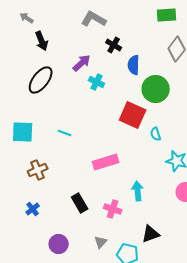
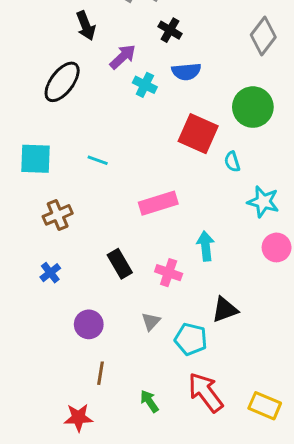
black arrow: (42, 41) -> (86, 26), moved
blue semicircle: (134, 65) -> (186, 72), moved, turned -96
green circle: (156, 89) -> (253, 107), moved

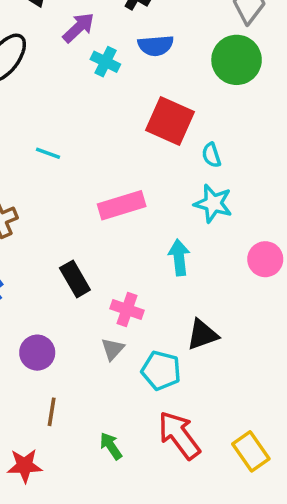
green circle: (253, 107) -> (237, 60), moved
cyan star: (263, 202) -> (213, 204), moved
pink cross: (169, 273) -> (127, 309), moved
yellow rectangle: (265, 406) -> (251, 451), turned 32

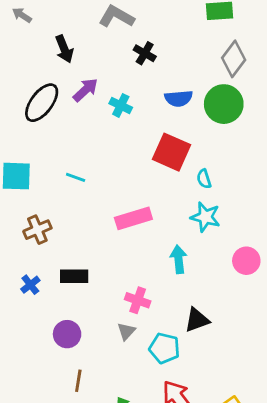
purple arrow: (79, 28) -> (85, 90), moved
blue semicircle: (156, 46) -> (179, 98), moved
black rectangle: (75, 279) -> (74, 276), moved, turned -60

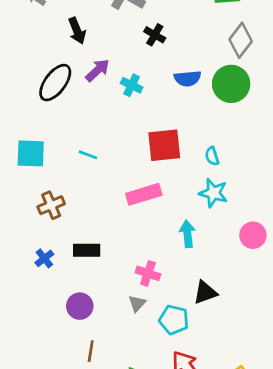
red square: (172, 152) -> (164, 145), moved, turned -30

